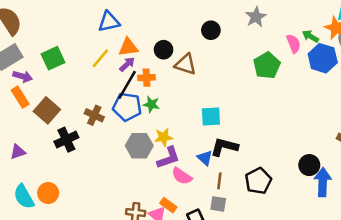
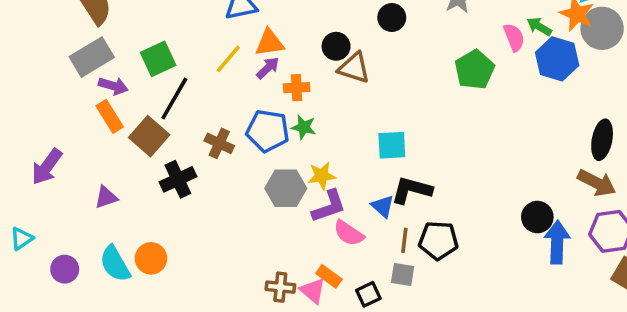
black circle: (164, 50) -> (336, 46), moved
black line: (127, 85) -> (174, 98), moved
black pentagon: (258, 181) -> (439, 240), moved, turned 30

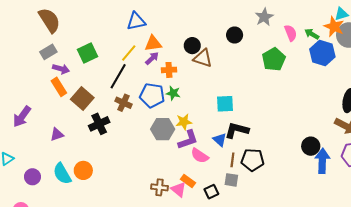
black circle: (392, 18) -> (235, 35), moved
pink semicircle: (514, 37) -> (291, 33), moved
gray rectangle: (92, 57) -> (48, 52), size x0.7
black line: (174, 98) -> (118, 76), moved

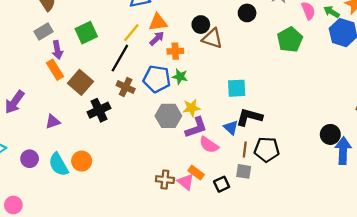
purple arrow: (61, 69) -> (57, 50), turned 63
purple circle: (32, 177) -> (30, 159), moved

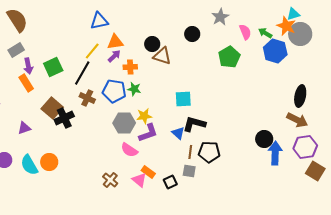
green square: (86, 33) -> (53, 67), moved
brown square: (80, 82) -> (52, 108), moved
pink semicircle: (209, 145) -> (129, 150), moved
brown cross: (165, 180) -> (110, 180), moved, turned 35

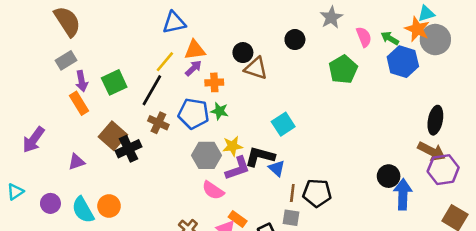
cyan square: (183, 99) -> (283, 124), turned -30
black L-shape: (194, 124) -> (260, 157), moved
purple hexagon: (305, 147) -> (443, 170), moved

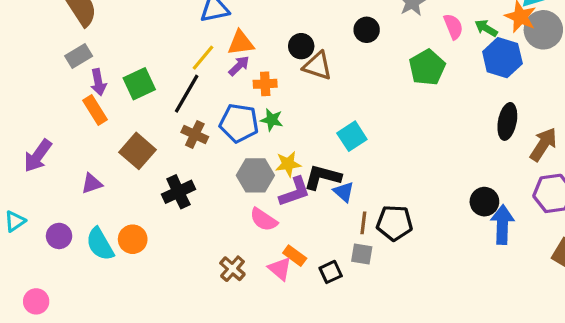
black ellipse: (435, 120) -> (507, 121), moved
black cross: (128, 149) -> (178, 192), moved
brown arrow: (431, 151) -> (543, 144), moved, turned -84

